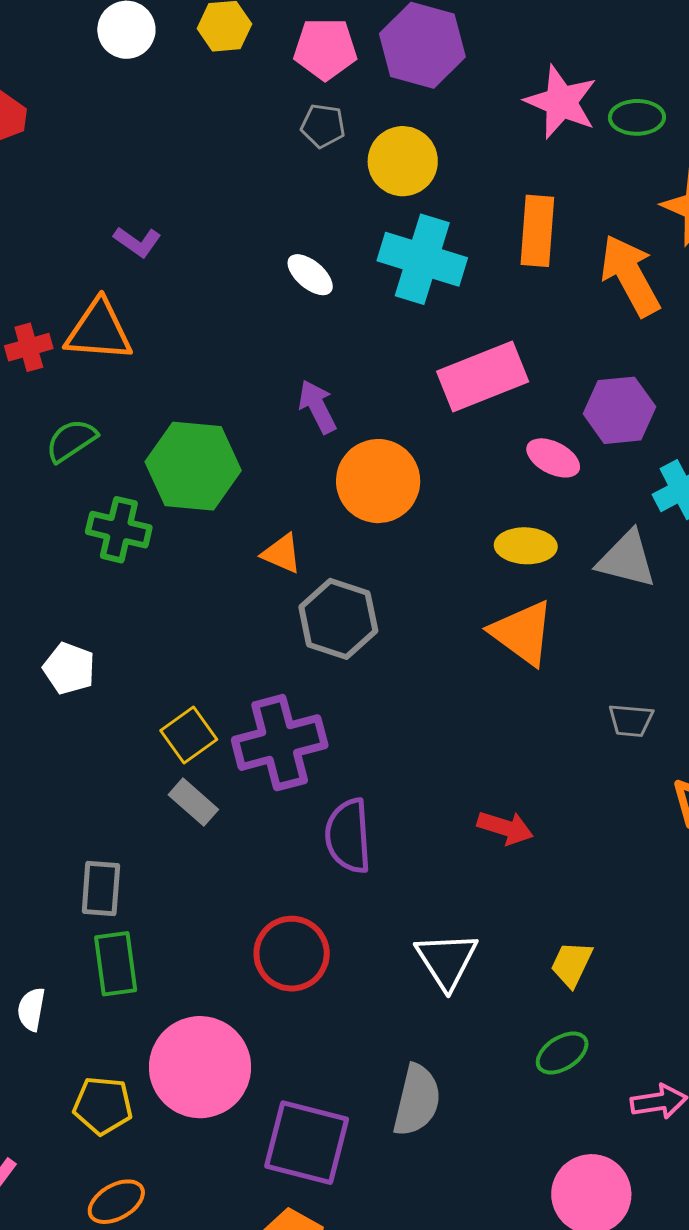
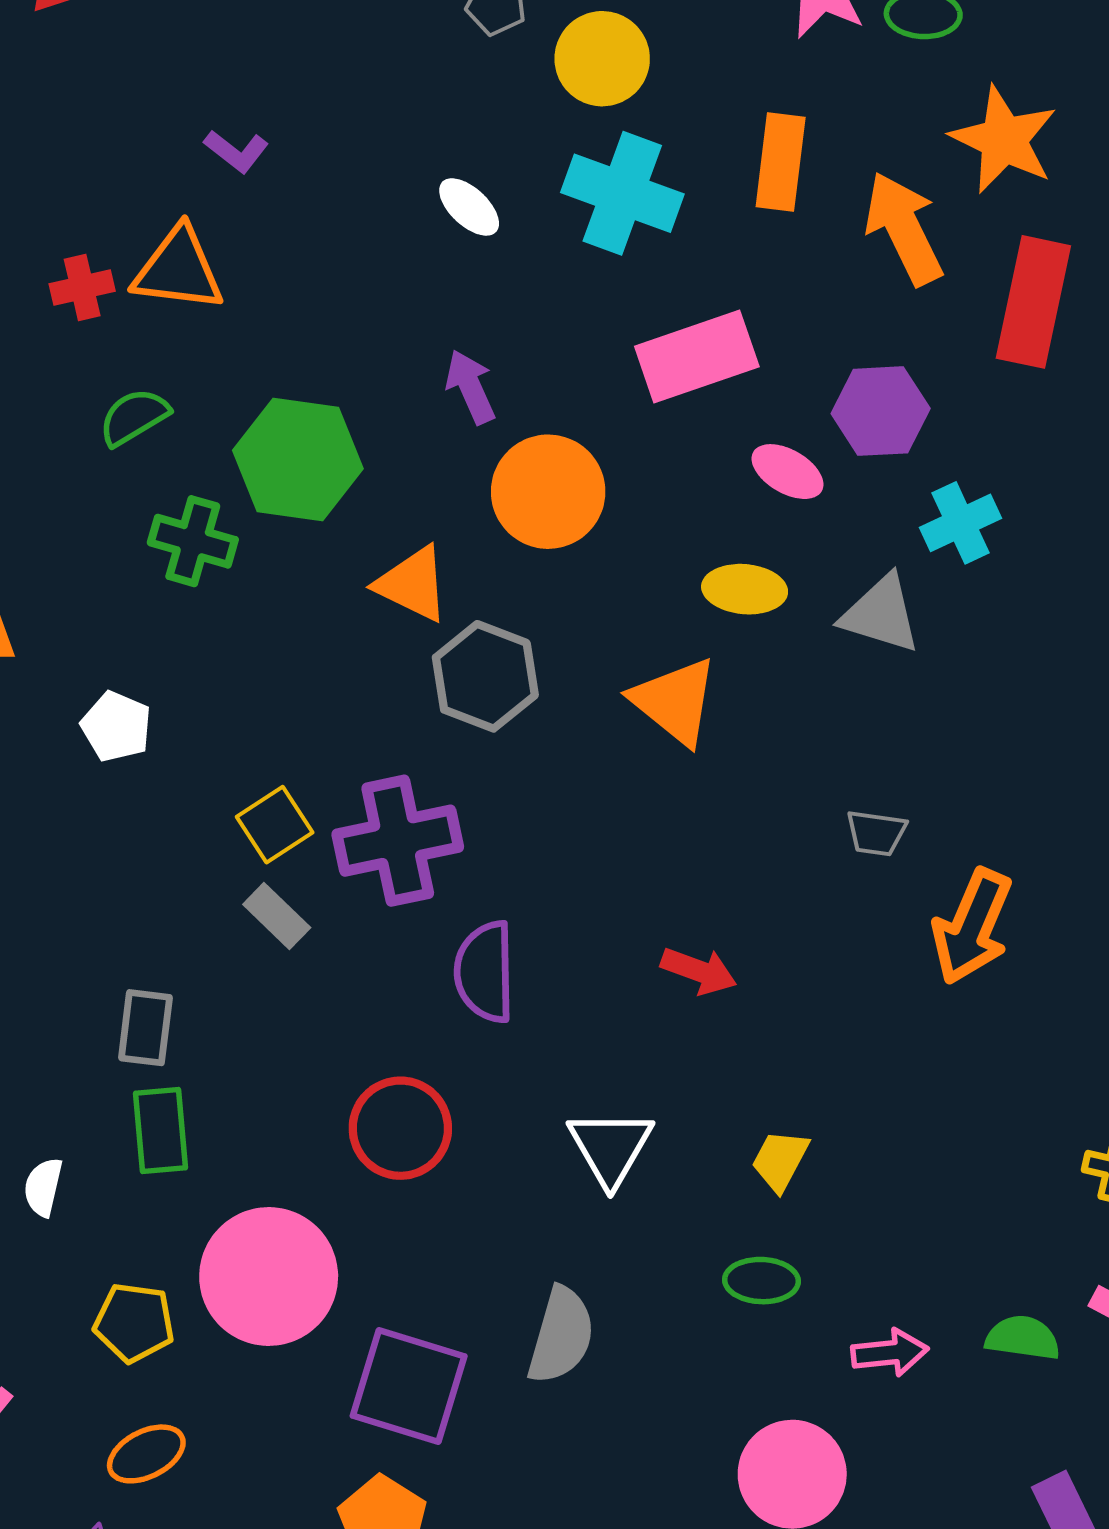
orange triangle: (282, 554) -> (413, 584), size x1.4
orange triangle: (522, 633) -> (675, 701), moved
green ellipse: (562, 1053) -> (761, 1281), turned 32

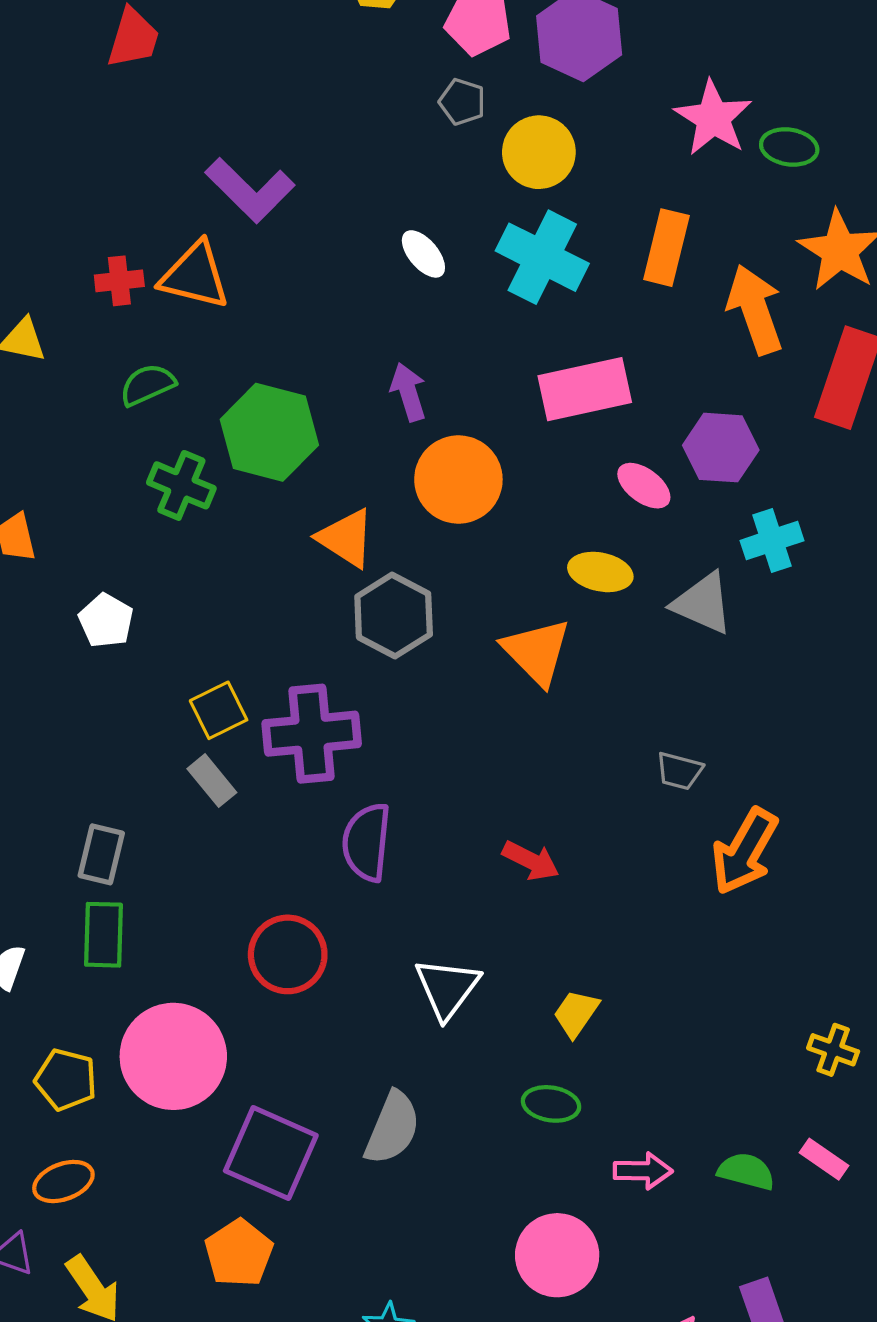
purple L-shape: (236, 151) -> (250, 190), size x1.8

